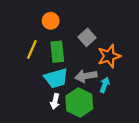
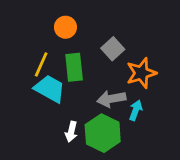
cyan trapezoid: (56, 78) -> (50, 89), moved, turned -135

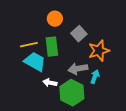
orange circle: (65, 27) -> (55, 19), moved
yellow line: (41, 64) -> (29, 45), turned 54
white arrow: (71, 132) -> (50, 83), moved, turned 88

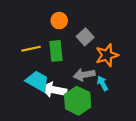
cyan trapezoid: (35, 62) -> (38, 81), moved
cyan arrow: (95, 77) -> (103, 83), turned -48
white arrow: (50, 83) -> (54, 90), size x1.6

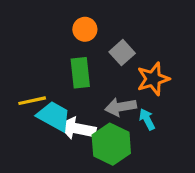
yellow line: (31, 49) -> (32, 101), moved

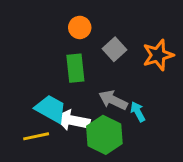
orange star: (153, 79) -> (158, 55), moved
yellow line: (32, 101) -> (36, 136), moved
gray arrow: (121, 107) -> (113, 100), turned 36

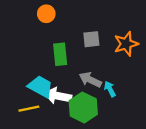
orange circle: (80, 27) -> (46, 14), moved
gray square: (115, 49) -> (91, 39), turned 36

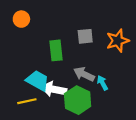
orange circle: (46, 14) -> (21, 19), moved

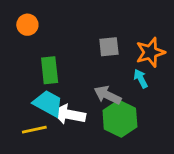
green rectangle: (56, 50) -> (50, 70), moved
cyan arrow: (102, 83) -> (141, 79), moved
green hexagon: (78, 100) -> (120, 119), moved

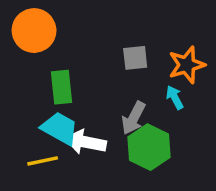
orange circle: (27, 25) -> (34, 31), size x1.6
gray arrow: (108, 95) -> (134, 118), turned -88

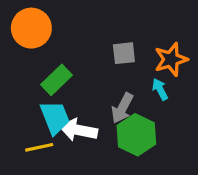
green rectangle: (61, 87) -> (56, 80), turned 52
cyan trapezoid: (60, 128) -> (55, 117), turned 39

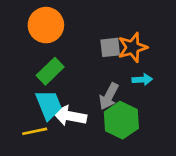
orange circle: (31, 28) -> (46, 25), moved
orange star: (171, 59) -> (133, 47), moved
cyan arrow: (160, 89) -> (142, 80), turned 114

